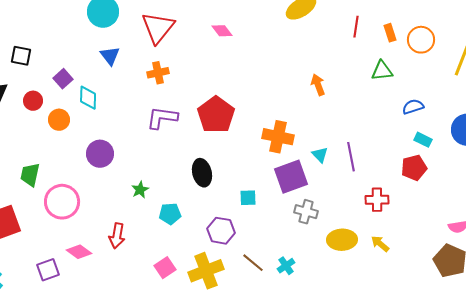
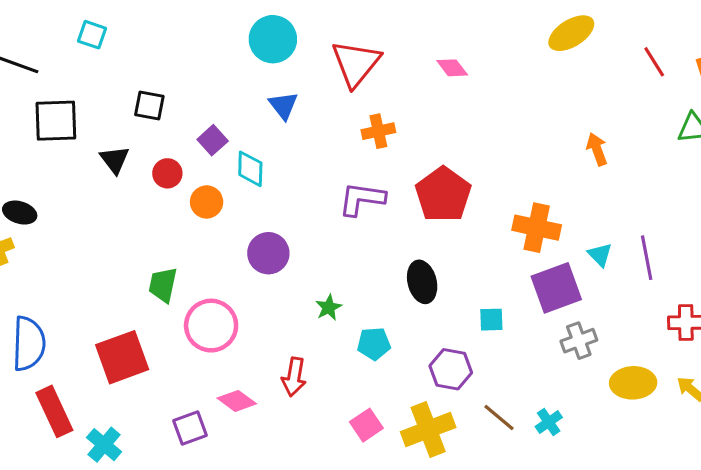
red line: (356, 27) -> (654, 62), turned -40
orange cross: (158, 73) -> (378, 131), moved
gray cross: (306, 212) -> (579, 341), turned -35

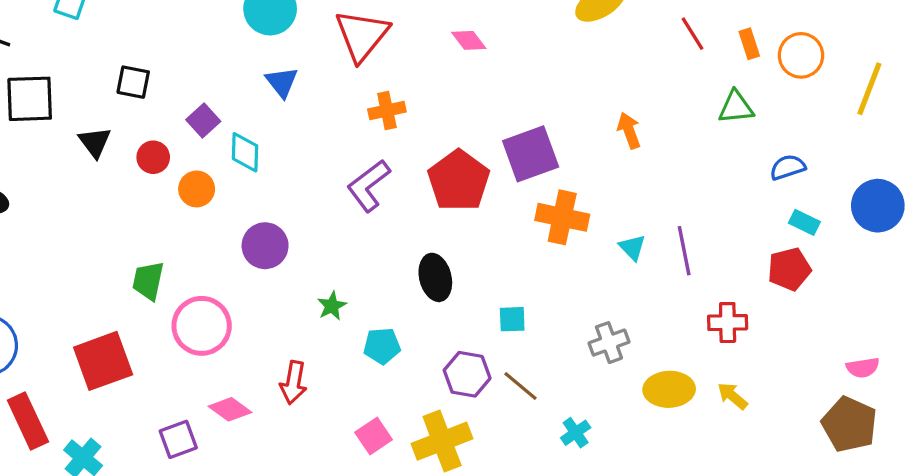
purple L-shape: (362, 199) -> (369, 186), turned -45
purple square: (556, 288) -> (531, 154), moved
brown line: (499, 417) -> (521, 386), moved

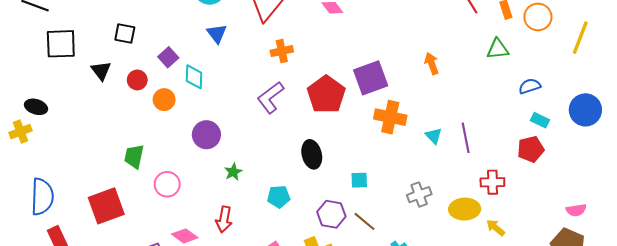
green star: (332, 306) -> (233, 172), moved
pink circle: (202, 326) -> (167, 184), size x0.7
yellow ellipse: (669, 389) -> (465, 209), moved

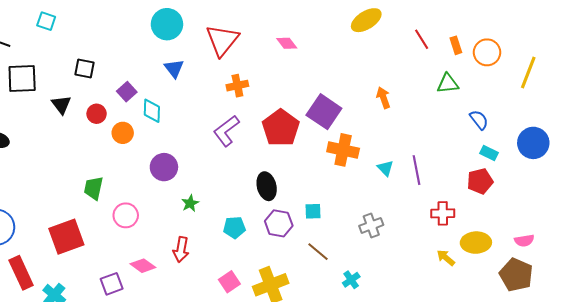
purple square: (371, 78) -> (324, 112), turned -36
blue semicircle: (530, 86) -> (479, 120), turned 70
yellow ellipse: (465, 209) -> (476, 243), moved
purple hexagon: (331, 214) -> (279, 223), moved

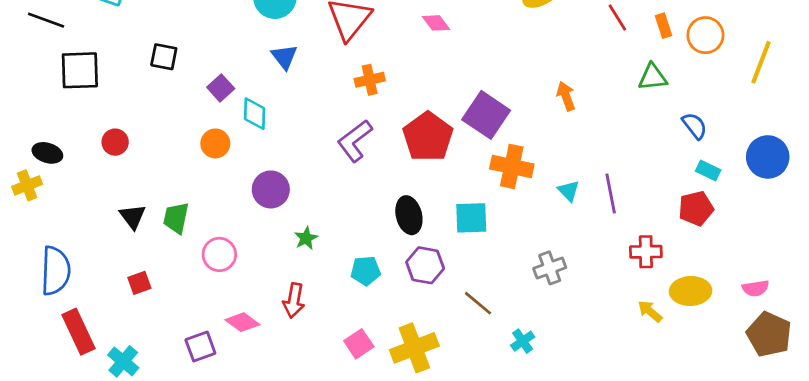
black triangle: (61, 105) -> (133, 217), moved
red circle: (97, 114) -> (115, 142), moved
cyan square: (313, 211) -> (471, 218), moved, size x1.5
red square: (66, 237) -> (139, 283), size x0.5
brown pentagon: (516, 275) -> (769, 334), moved

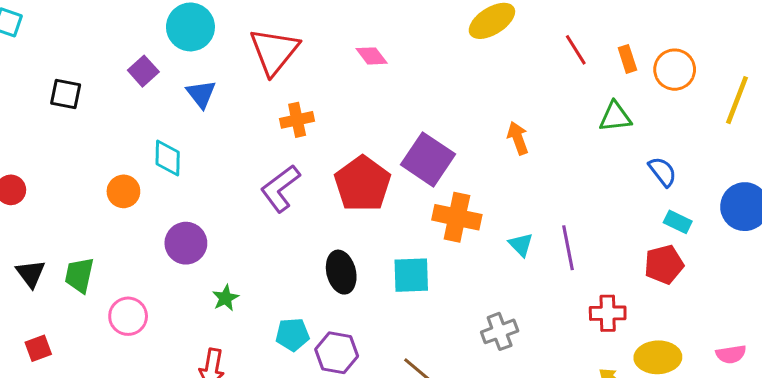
purple square: (221, 88) -> (143, 71), moved
purple hexagon: (425, 265) -> (337, 353), moved

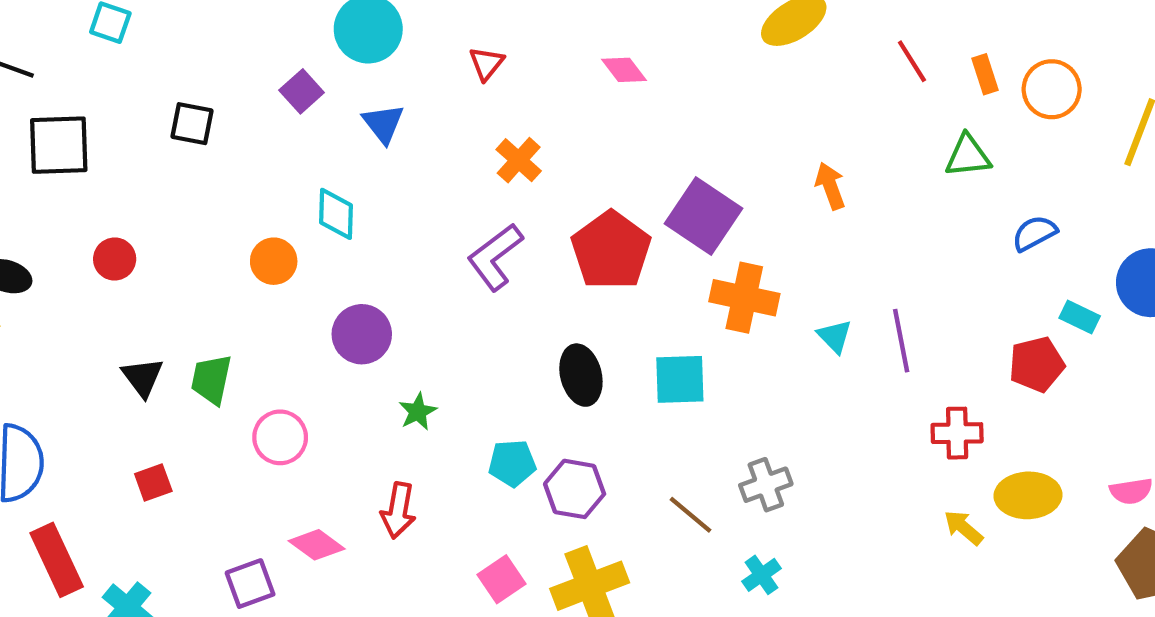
red triangle: (274, 51) -> (486, 63), size x0.5
orange cross: (297, 120) -> (519, 160), turned -36
blue semicircle: (662, 172) -> (1034, 233), turned -80
cyan rectangle: (678, 222) -> (1080, 317), moved
gray cross: (500, 331) -> (766, 485), moved

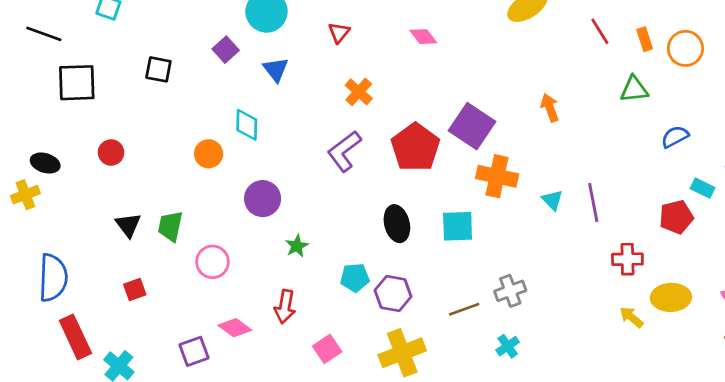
brown line: (691, 515) -> (464, 309), turned -60
pink square: (501, 579) -> (327, 349), moved

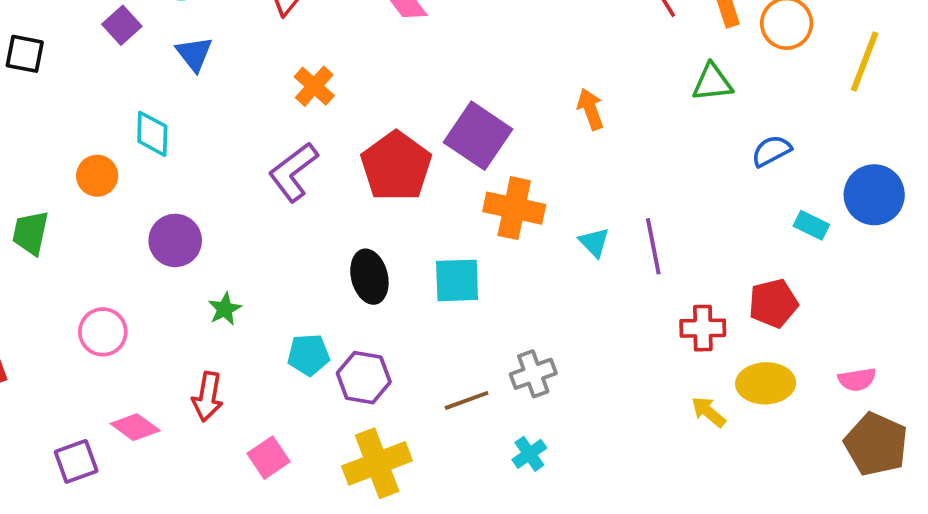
red pentagon: (676, 217) -> (773, 303), moved
green trapezoid: (170, 226) -> (30, 233), moved

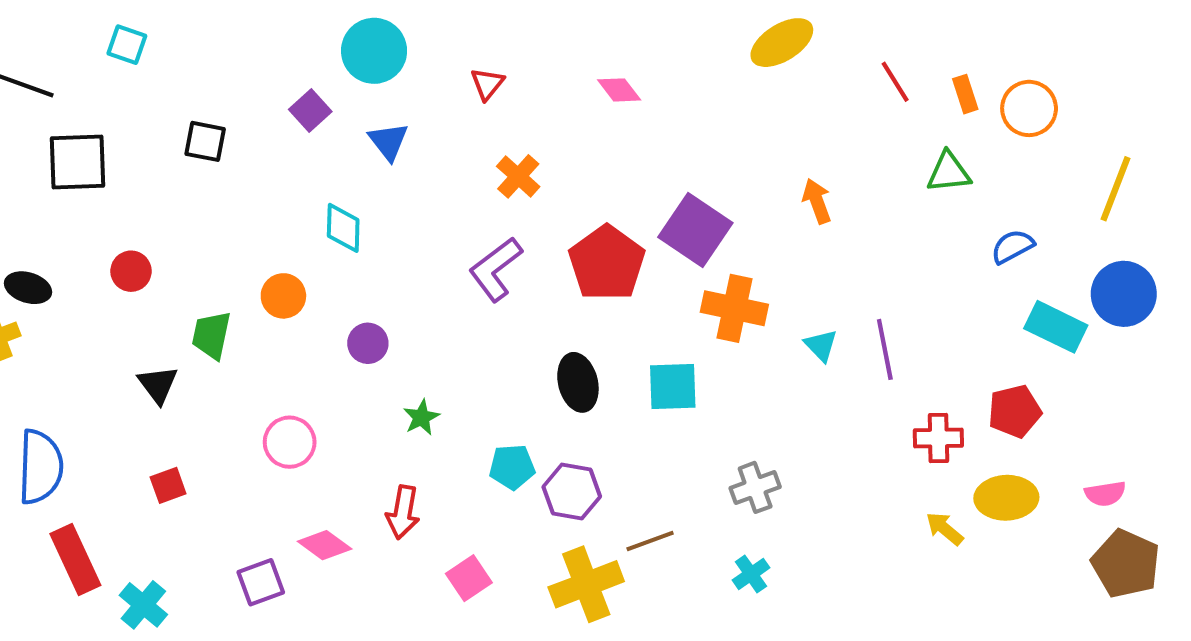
yellow line: (865, 61) -> (1116, 189), moved
orange circle: (97, 176) -> (283, 296), moved
cyan rectangle: (811, 225) -> (1056, 327), size x1.6
purple circle: (175, 240) -> (368, 343), size x0.7
brown line: (467, 400) -> (650, 541), moved

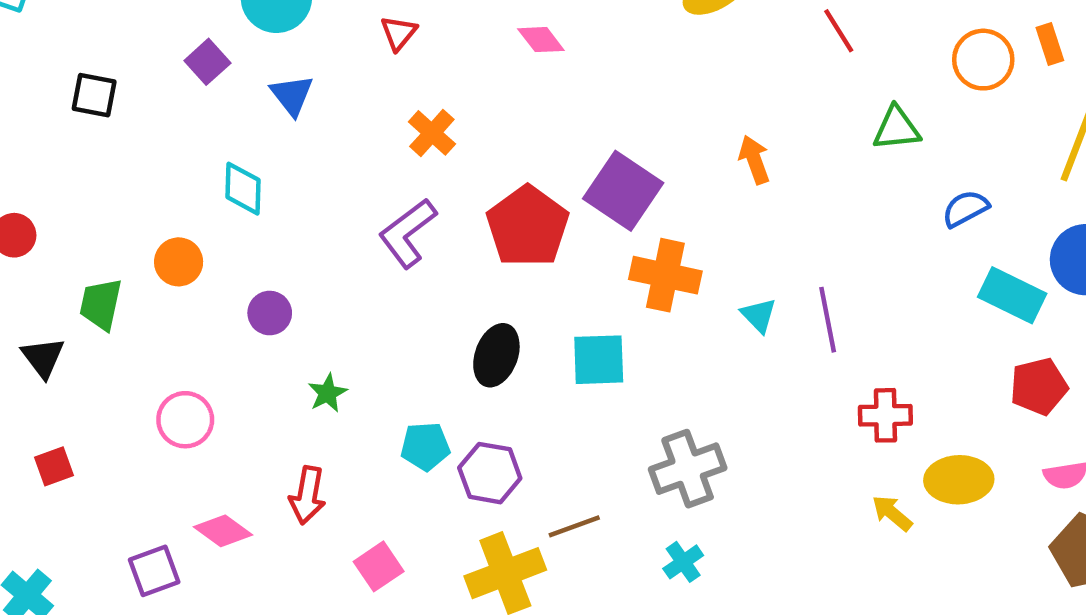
orange rectangle: (965, 94) -> (1050, 44), moved
black ellipse: (578, 382) -> (496, 355), turned 34
red pentagon: (1015, 411) -> (1039, 386), moved
gray cross: (755, 487) -> (688, 469), size x1.4

